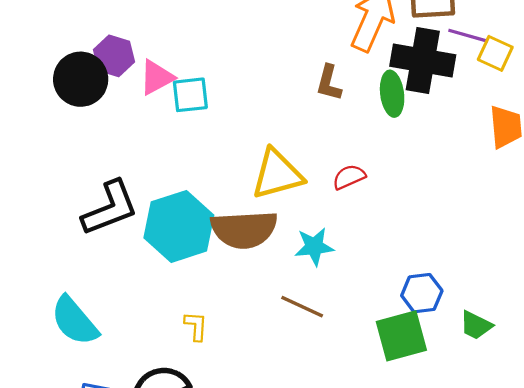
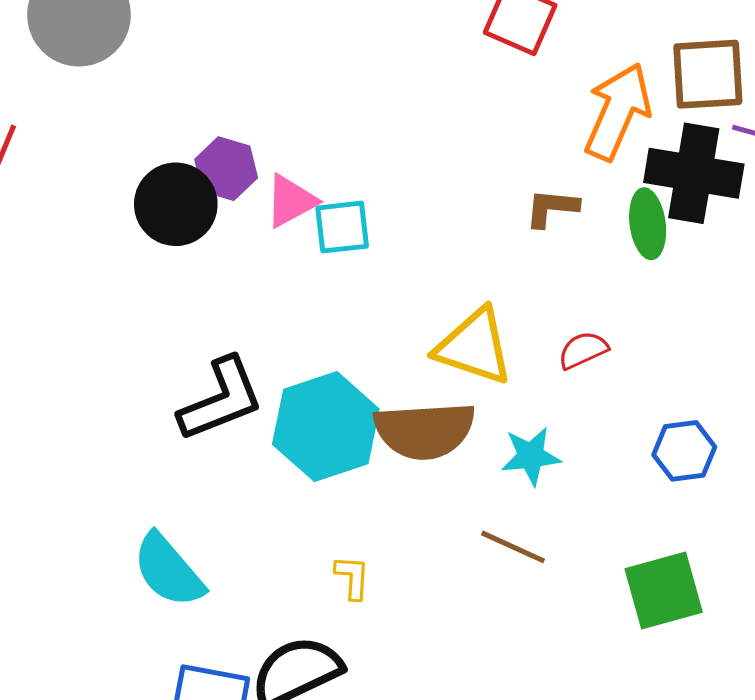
brown L-shape: (329, 83) -> (552, 208), turned 81
yellow triangle: (277, 174) -> (474, 347), turned 34
blue hexagon: (422, 293) -> (684, 451), moved

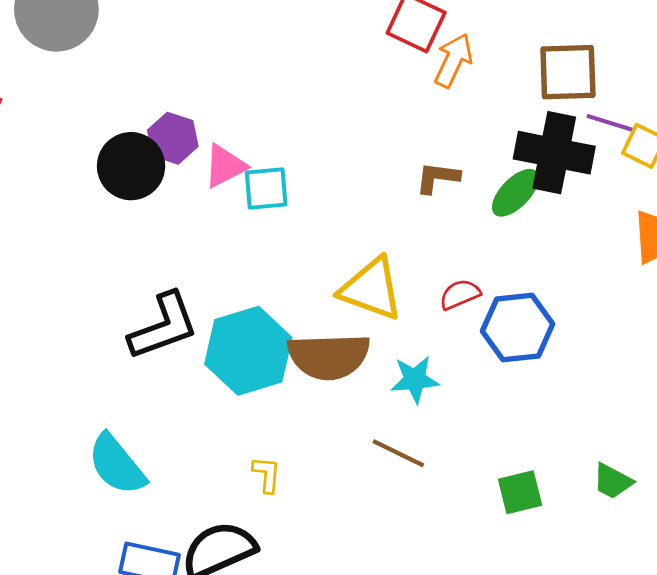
orange arrow: (618, 111) -> (453, 60), moved, size x0.7
green ellipse: (648, 224) -> (515, 193), turned 50
blue hexagon: (684, 451) -> (518, 328), moved, size x1.4
green square: (664, 590) -> (520, 492), size x0.7

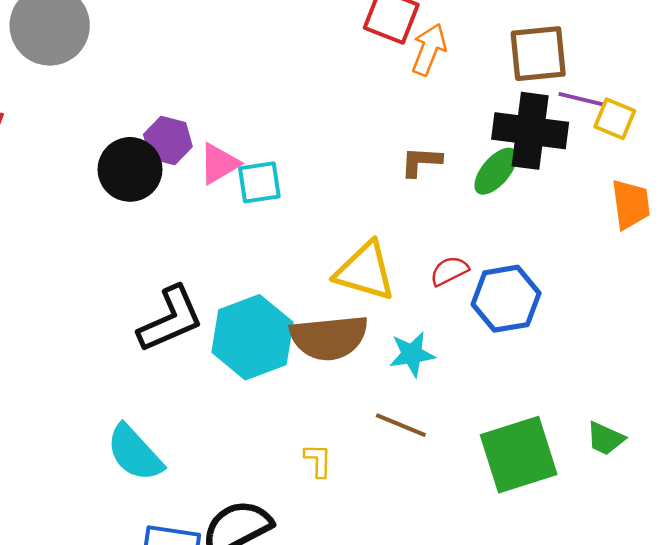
yellow L-shape: (267, 474) -> (318, 460), moved
green square: (520, 492) -> (519, 455), size x1.8

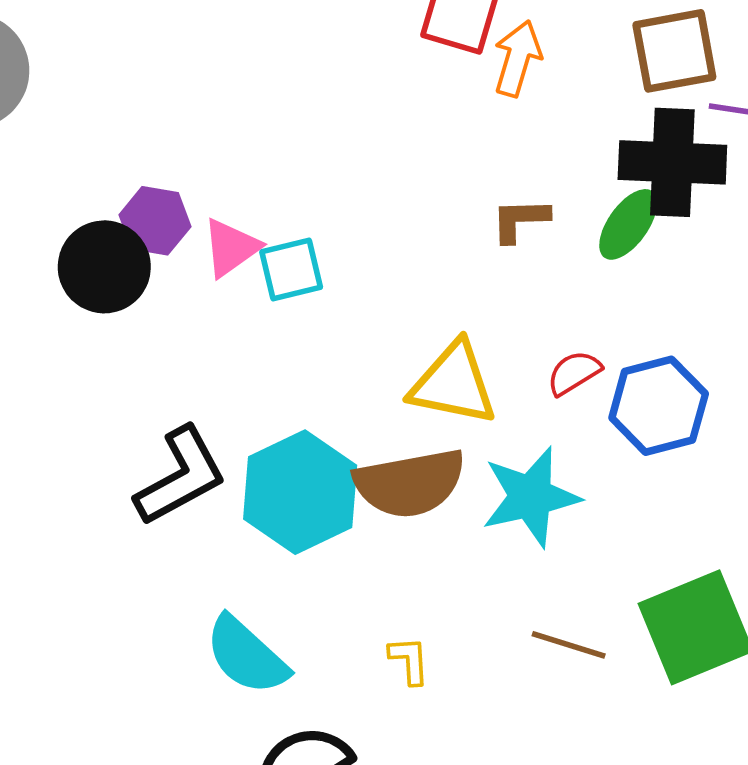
cyan star: (412, 354) -> (531, 497), size x1.5
brown line: (401, 425) -> (569, 645), moved
cyan semicircle: (135, 453) -> (246, 655), moved

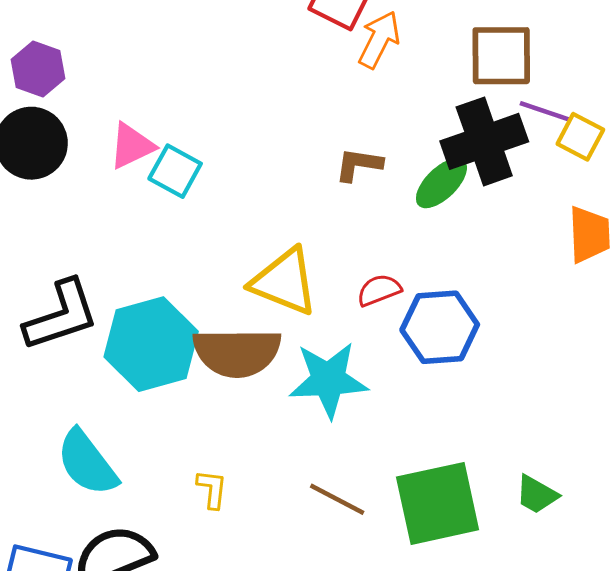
black cross: (672, 162) -> (484, 141), turned -32
purple hexagon: (155, 221) -> (38, 69), moved
cyan square: (291, 270) -> (175, 171), turned 32

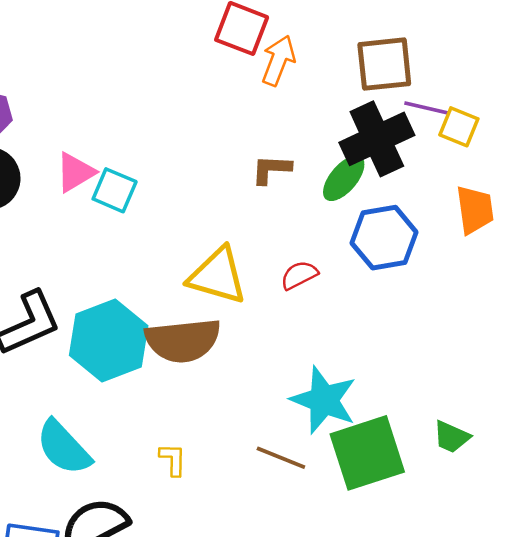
blue hexagon: (440, 327) -> (384, 238), moved
cyan star: (328, 380) -> (324, 400), moved, turned 30

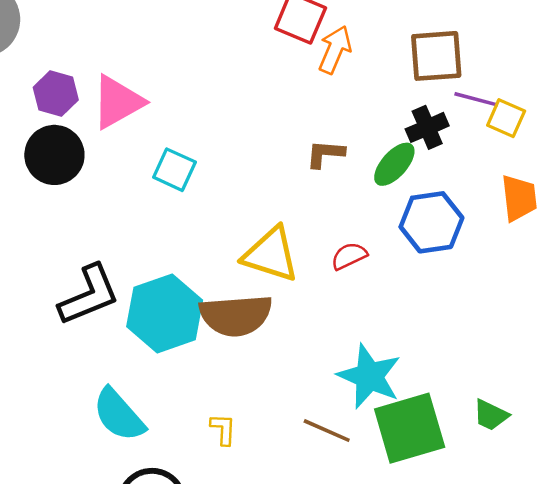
black cross: (377, 139) -> (427, 127), size x0.6
pink triangle: (75, 172) -> (118, 102), moved, size x1.4

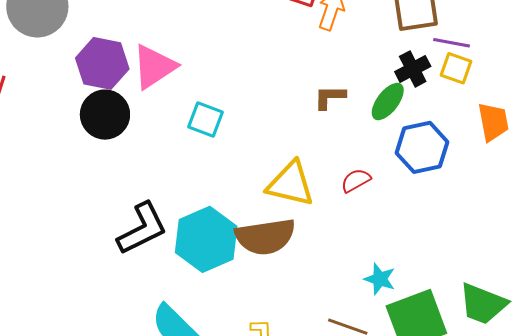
purple hexagon: (56, 94) -> (102, 63), size x1.4
yellow square: (506, 118) -> (456, 68), moved
cyan star: (369, 376) -> (380, 279), size x0.6
green trapezoid: (491, 415) -> (483, 304), size x1.6

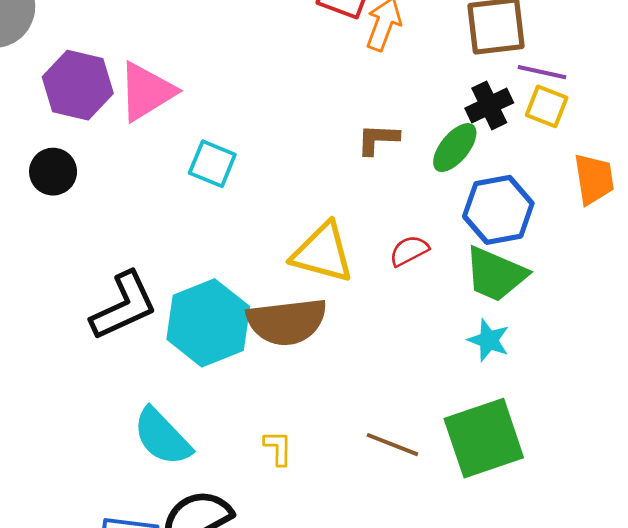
black circle: (105, 115) -> (53, 172), moved, size x0.7
cyan star: (380, 279) -> (489, 340), moved
green trapezoid: (483, 304) -> (495, 274), moved

